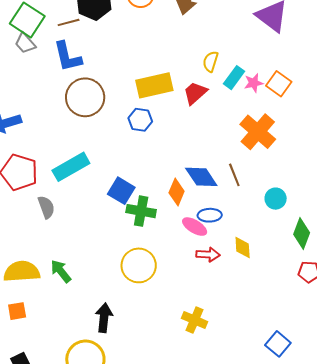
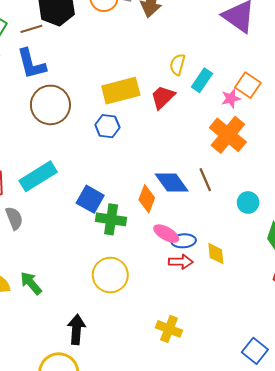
pink star: (254, 83) -> (231, 98), moved
blue ellipse: (210, 215) -> (184, 241), moved

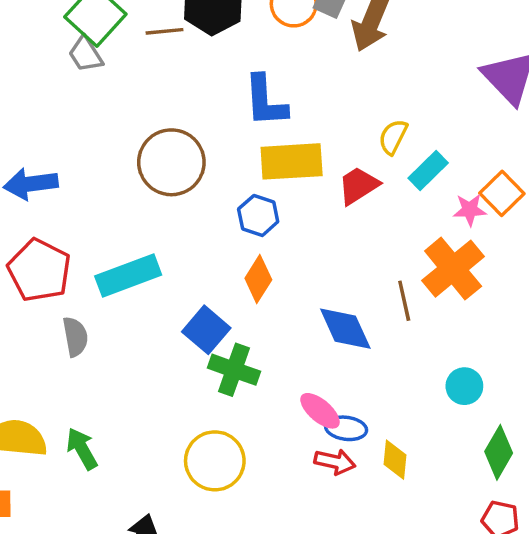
blue L-shape: (31, 64) -> (265, 101), moved
brown line: (205, 180) -> (404, 301), moved
orange diamond: (147, 199) -> (258, 279), moved

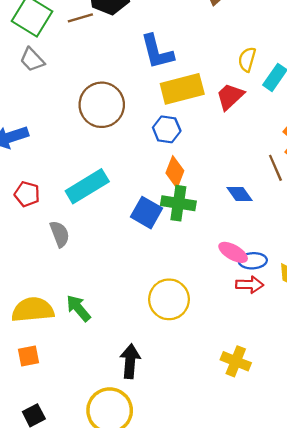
gray trapezoid: (86, 54) -> (32, 60), moved
red pentagon: (39, 270) -> (27, 194), size x0.6
blue diamond: (345, 329) -> (240, 194), size x0.7
green cross: (234, 370) -> (178, 203), moved

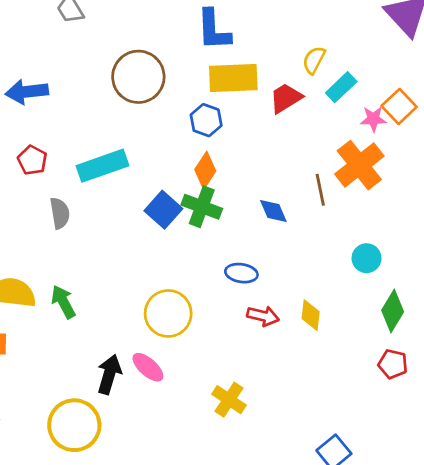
pink ellipse: (233, 252) -> (148, 367), moved
blue ellipse: (253, 261) -> (241, 273), moved

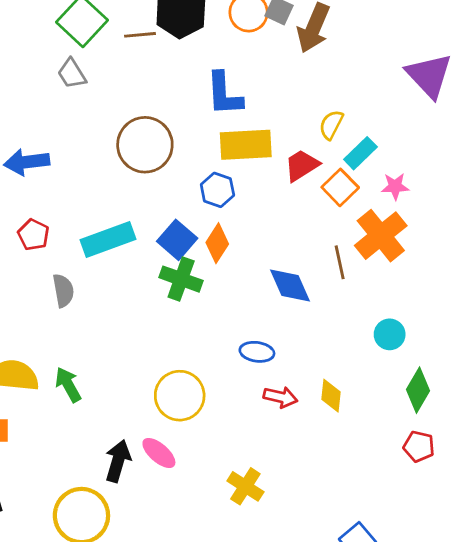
orange square: (399, 106) -> (340, 187), moved
green cross: (202, 207) -> (181, 279), moved
blue square: (163, 210) -> (177, 240), moved
blue diamond: (273, 211) -> (290, 285), size x1.4

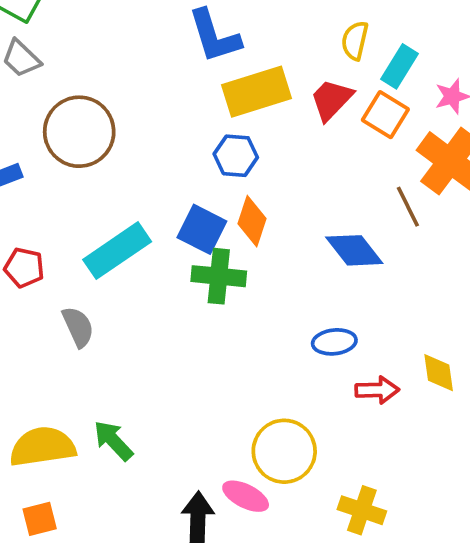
brown circle: (145, 145) -> (79, 132), moved
yellow circle: (180, 396) -> (284, 451), moved

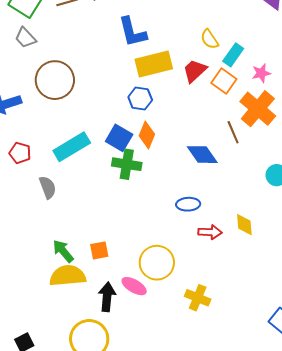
yellow semicircle: (355, 41) -> (210, 39), turned -50
yellow semicircle: (43, 447) -> (68, 276), moved
orange square: (40, 519) -> (99, 250), moved

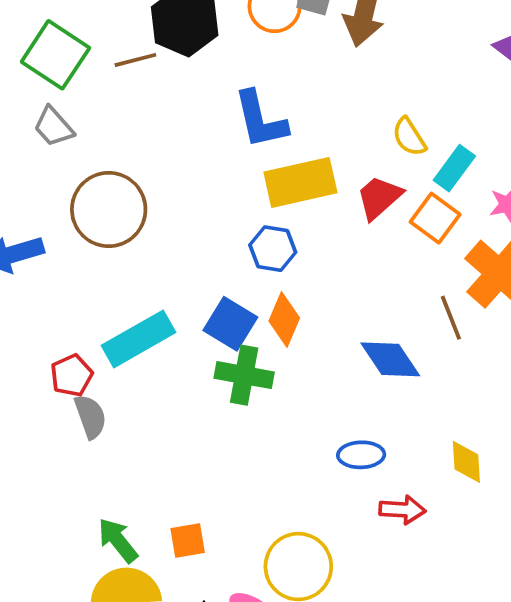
red pentagon: (20, 153) -> (72, 375), moved, turned 30
yellow diamond: (244, 225) -> (466, 462), moved

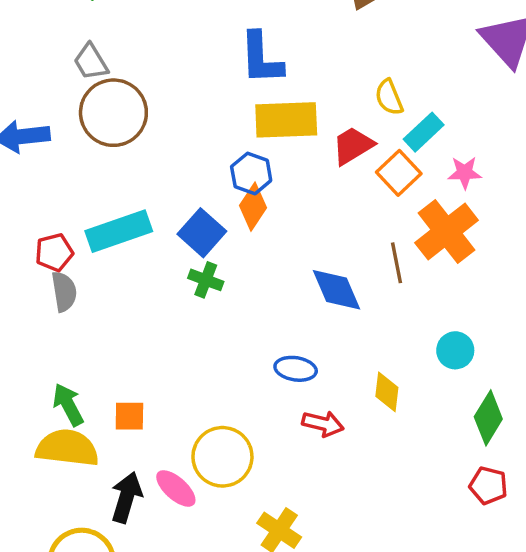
gray trapezoid: (54, 127) -> (91, 62), moved
orange diamond: (284, 319) -> (253, 207), moved
green cross: (244, 375) -> (206, 280), size x0.7

